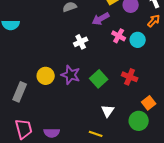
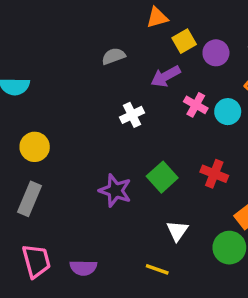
purple star: (71, 75) -> (115, 191), moved
yellow circle: (46, 76) -> (35, 147), moved

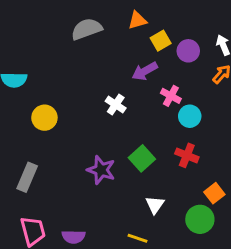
gray semicircle: (114, 56) -> (87, 29), moved, size x1.5
cyan circle: (228, 112) -> (190, 116), moved
white cross: (132, 115) -> (116, 105), turned -30
yellow circle: (35, 147) -> (44, 118), moved

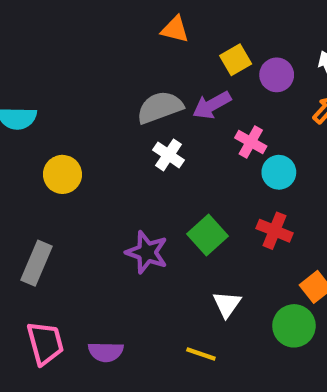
orange triangle: (137, 20) -> (175, 29), moved, turned 30
gray semicircle: (87, 29) -> (160, 107), moved

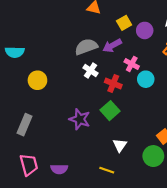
red cross: (275, 231) -> (113, 83), moved

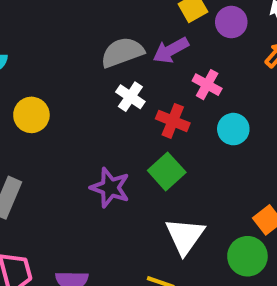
cyan circle: (146, 79) -> (233, 129), moved
white triangle: (120, 145) -> (185, 236), size x1.5

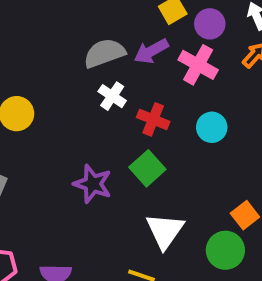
pink cross: (207, 85) -> (198, 65), moved, size x1.4

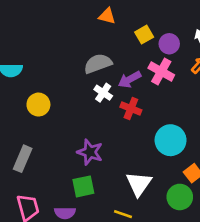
purple arrow: (151, 51) -> (130, 79), moved
cyan circle: (212, 127) -> (171, 140), moved, size x1.5
green square: (147, 168) -> (83, 186), moved, turned 30

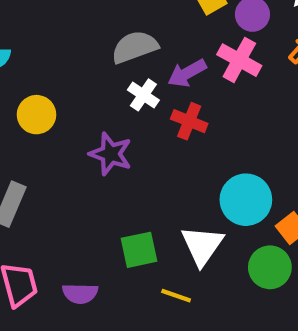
cyan circle: (171, 140) -> (246, 200), moved
purple star: (90, 152) -> (111, 154), moved
green square: (83, 186) -> (139, 250), moved

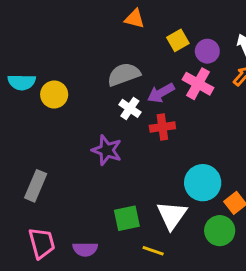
yellow circle: (36, 115) -> (54, 95), moved
red cross: (189, 121) -> (162, 127), turned -30

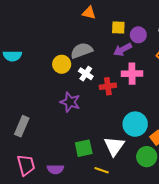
yellow square: (178, 40) -> (118, 27), turned 32
pink cross: (198, 84) -> (132, 74), moved, turned -30
purple arrow: (161, 93) -> (123, 50), moved
yellow circle: (54, 95) -> (62, 64), moved

